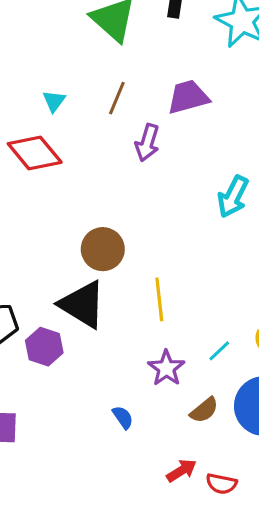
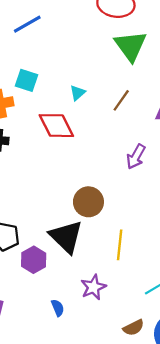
purple arrow: (147, 143) -> (136, 157), moved
purple star: (166, 368) -> (93, 287), moved
blue semicircle: (123, 417) -> (58, 308), moved

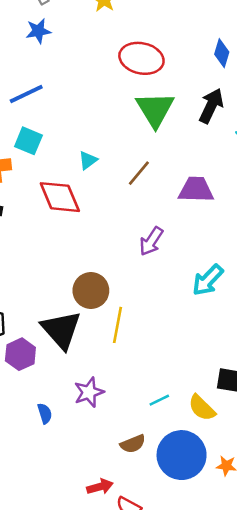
blue line: (27, 24) -> (26, 94), moved
yellow line: (120, 245) -> (118, 325), moved

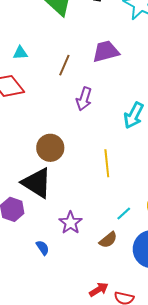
cyan triangle: (88, 160) -> (20, 53), turned 49
brown line: (139, 173) -> (64, 65), moved
yellow line: (118, 325) -> (107, 163), moved
brown semicircle: (133, 444) -> (108, 240), moved

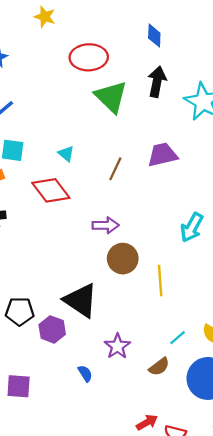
cyan triangle: (20, 53) -> (66, 154), turned 42
purple arrow: (84, 99) -> (106, 225), moved, turned -110
brown circle: (50, 148) -> (123, 259), moved

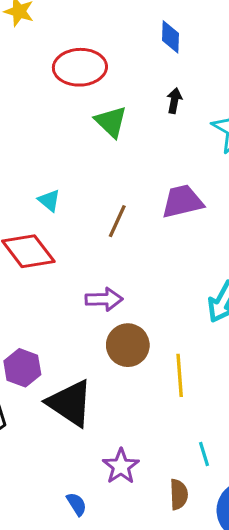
black arrow: (157, 82) -> (174, 101), size x0.6
green triangle: (111, 97) -> (111, 122), size x0.7
purple hexagon: (52, 329) -> (22, 368), moved
cyan line: (178, 338) -> (204, 454), turned -66
brown semicircle: (159, 367) -> (179, 494), turned -55

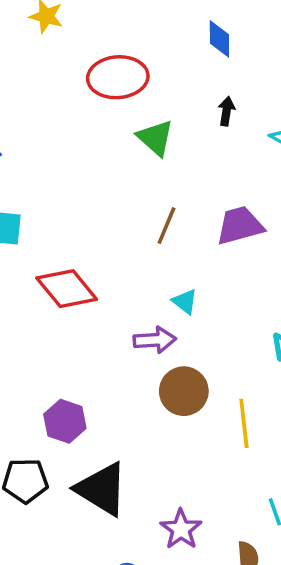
cyan triangle: (49, 200) -> (185, 302), moved
brown line: (117, 221) -> (167, 226), moved
black triangle: (70, 403) -> (102, 489), moved

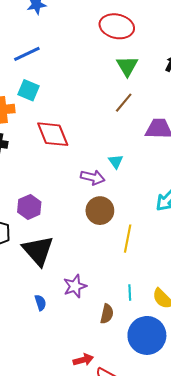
brown line: (167, 226) -> (124, 103), moved

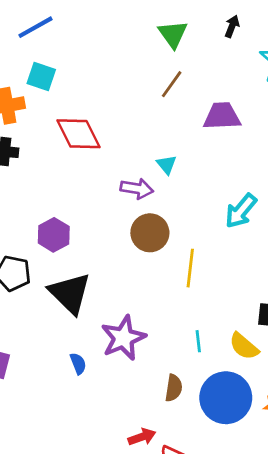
purple star: (75, 286) -> (123, 338), size x1.4
brown semicircle: (107, 314) -> (174, 388), moved

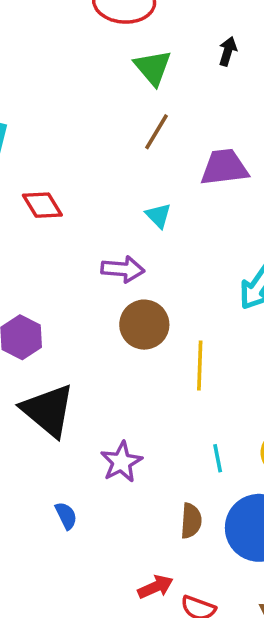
red diamond: (78, 134) -> (42, 205), size x0.7
cyan triangle: (167, 165) -> (158, 216), moved
purple star: (123, 338) -> (121, 462), size x0.7
blue semicircle: (78, 364) -> (66, 516), moved

